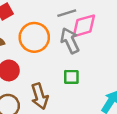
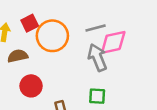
orange circle: (34, 37) -> (52, 36), moved

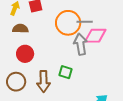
orange circle: (52, 36) -> (68, 23), moved
green square: (97, 96) -> (65, 72), moved

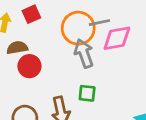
gray arrow: (81, 44) -> (84, 53), moved
red circle: (25, 54) -> (29, 66), moved

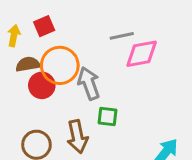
orange circle: (78, 28) -> (60, 65), moved
gray arrow: (84, 53) -> (89, 83), moved

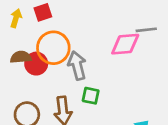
gray line: (122, 36) -> (146, 30), moved
brown semicircle: (28, 64) -> (21, 57), moved

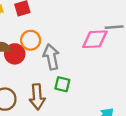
orange circle: (53, 48) -> (31, 40), size x0.7

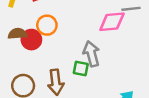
gray arrow: (51, 57) -> (91, 54), moved

